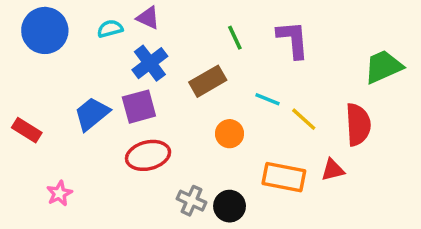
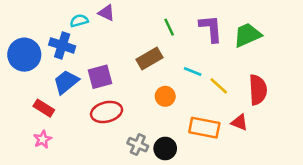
blue circle: (45, 30) -> (24, 55), moved
blue cross: (150, 63) -> (62, 45), moved, turned -35
green trapezoid: (383, 67) -> (247, 35), moved
red rectangle: (27, 130) -> (44, 108), moved
red triangle: (333, 170) -> (240, 122), turned 36

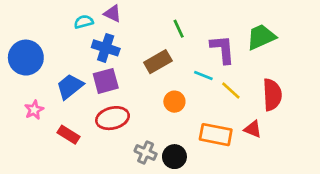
purple L-shape: (211, 28) -> (223, 49), moved
blue cross: (62, 45) -> (106, 48), moved
red rectangle: (44, 108) -> (69, 135), moved
pink star: (43, 139) -> (34, 110), moved

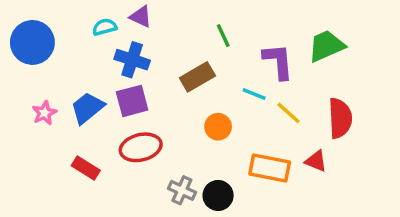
blue circle: (26, 58) -> (32, 42), moved
pink star: (34, 110) -> (44, 113), moved

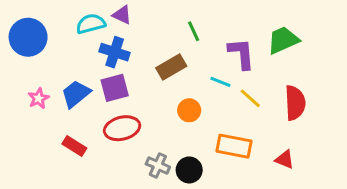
cyan semicircle: (105, 27) -> (91, 24), size x1.4
red triangle: (316, 161) -> (285, 160), moved

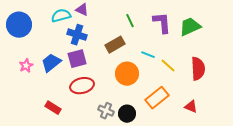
purple L-shape: (241, 54) -> (162, 23), moved
orange circle: (189, 110) -> (127, 74), size x1.5
red rectangle: (74, 146) -> (53, 108), moved
orange rectangle: (234, 146) -> (157, 98), turned -50

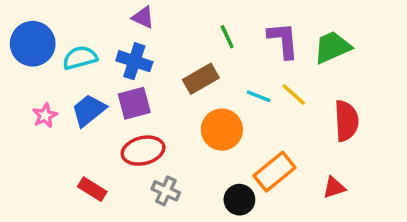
cyan semicircle: (61, 16) -> (80, 58), moved
yellow line: (168, 66) -> (294, 95), moved
red triangle: (191, 107) -> (334, 187), turned -40
gray cross: (106, 111) -> (166, 191), moved
black circle: (127, 114) -> (239, 200), moved

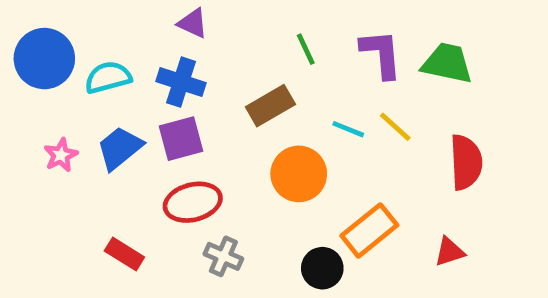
green trapezoid: (332, 47) -> (447, 63), turned 36

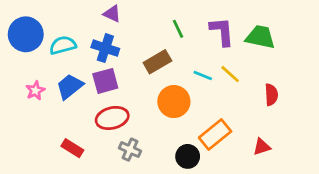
red semicircle: (466, 162) -> (271, 95), size x0.7

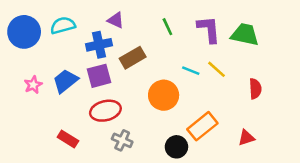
purple triangle: (112, 14) -> (116, 20), moved
cyan semicircle: (63, 45) -> (63, 25), moved
blue cross: (105, 48) -> (99, 45), turned -30
brown rectangle: (157, 62) -> (133, 58), moved

